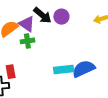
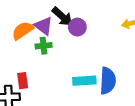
purple circle: (61, 17) -> (77, 27), moved
blue semicircle: (84, 69) -> (108, 81), turned 115

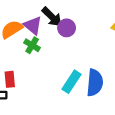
green cross: (44, 46) -> (32, 45), turned 35
cyan rectangle: (84, 81) -> (71, 82), turned -55

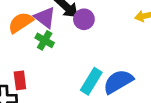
blue semicircle: (95, 83) -> (118, 82), turned -124

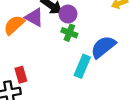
green cross: (45, 40) -> (69, 33), moved
blue semicircle: (118, 82) -> (103, 47), moved

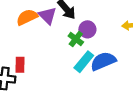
purple circle: (68, 14) -> (87, 29), moved
cyan rectangle: (82, 66) -> (84, 62), moved

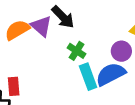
purple circle: (87, 29) -> (121, 51), moved
cyan rectangle: (84, 62) -> (88, 77), turned -55

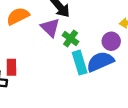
purple triangle: (41, 26) -> (50, 27), moved

